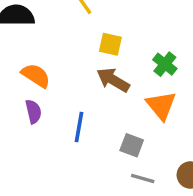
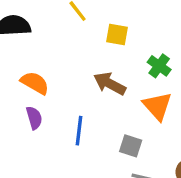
yellow square: (110, 44) -> (117, 35), moved

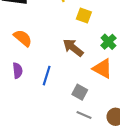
orange triangle: (157, 106) -> (102, 69), turned -30
purple semicircle: (34, 118) -> (18, 71), moved

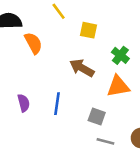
orange semicircle: (23, 38) -> (33, 43), moved, turned 30
orange triangle: (102, 69) -> (118, 86), turned -30

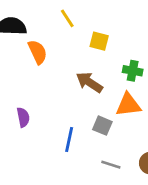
green cross: (120, 55) -> (133, 71), turned -30
blue line: (57, 104) -> (69, 139), moved
gray square: (97, 117) -> (102, 126), moved

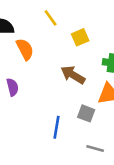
yellow square: (99, 41) -> (80, 37), turned -36
purple semicircle: (23, 117) -> (12, 87), moved

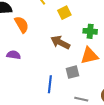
purple semicircle: (12, 87) -> (14, 55), turned -64
gray square: (86, 113) -> (73, 72), turned -32

